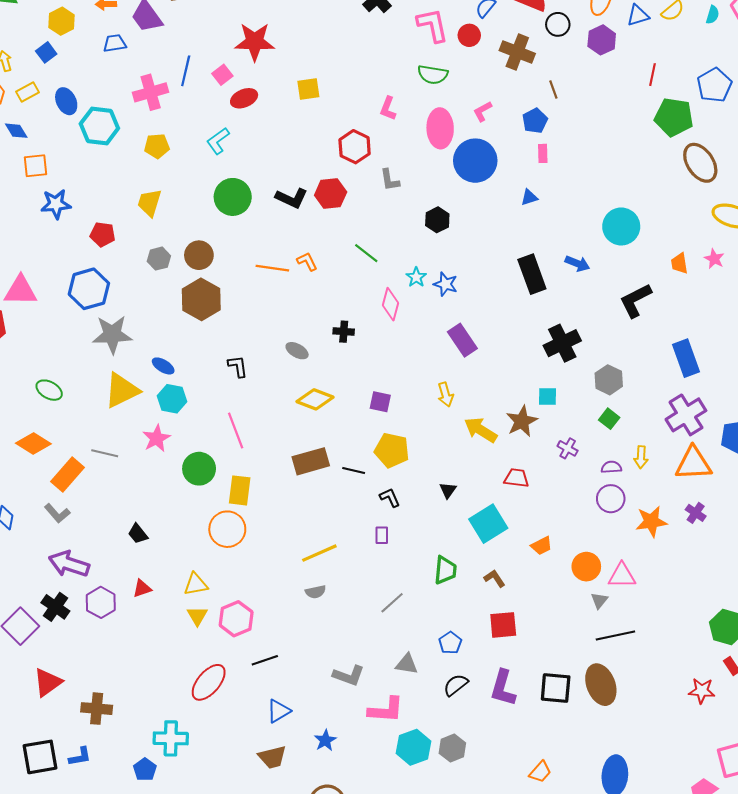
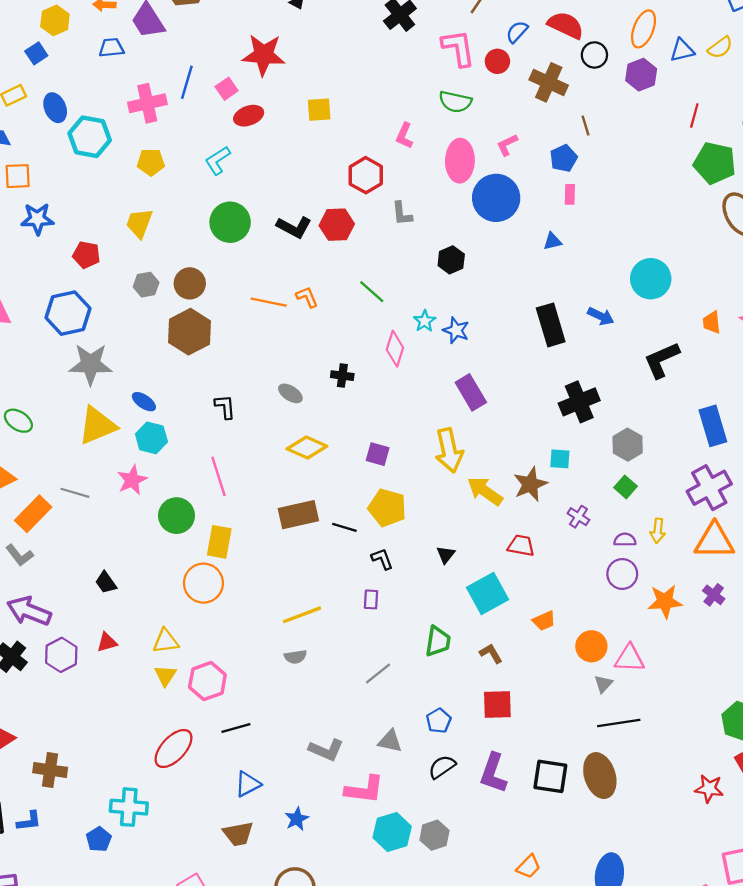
yellow arrow: (446, 395) -> (449, 450), size x1.6

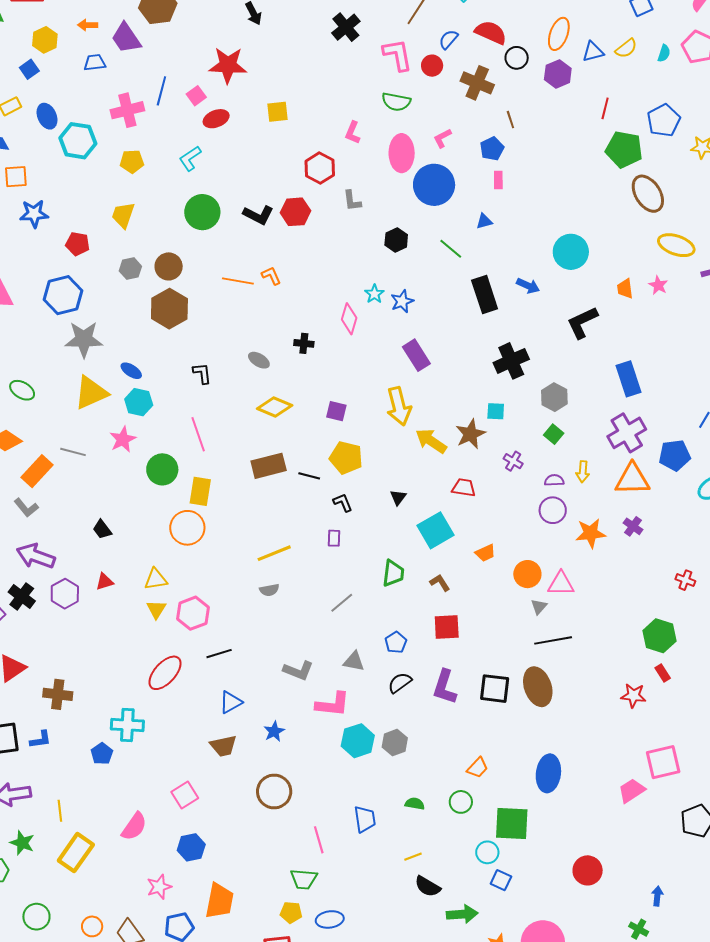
green line: (372, 292) -> (451, 249), moved
blue star: (456, 330) -> (402, 301), turned 30

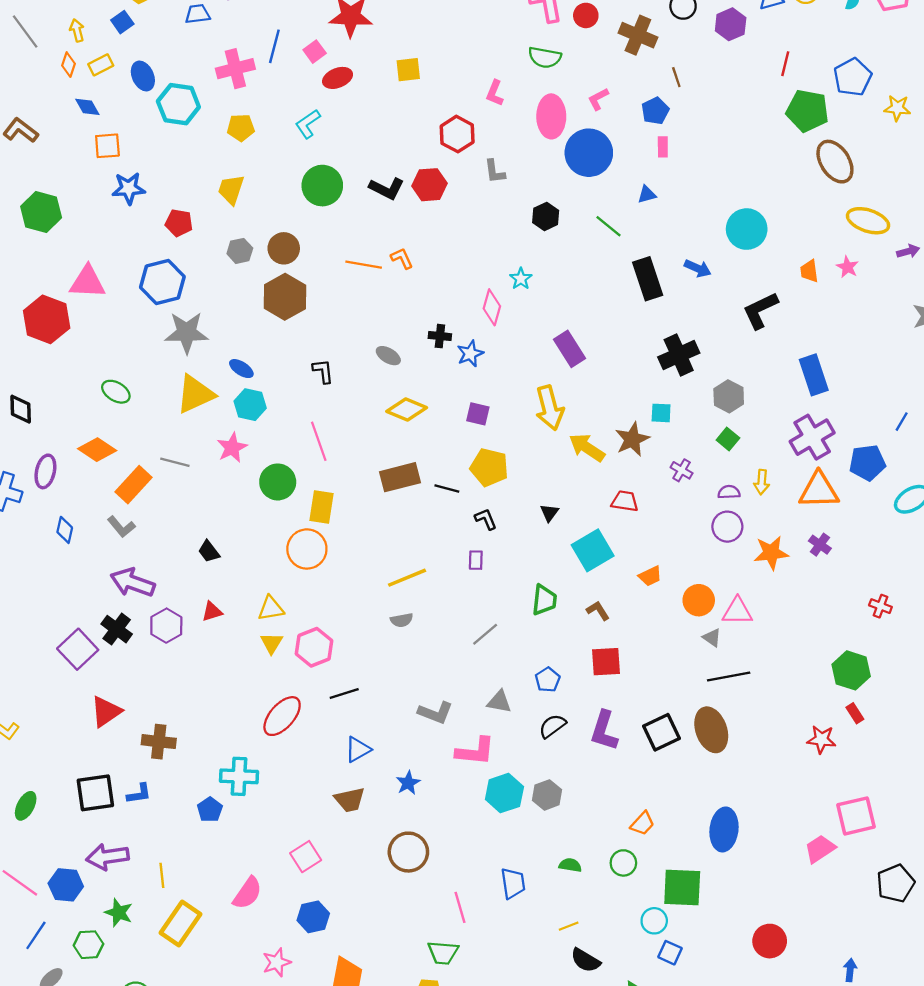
blue star: (402, 301) -> (470, 354), moved
gray triangle: (539, 607) -> (712, 638), turned -36
black square: (495, 689) -> (662, 732), turned -32

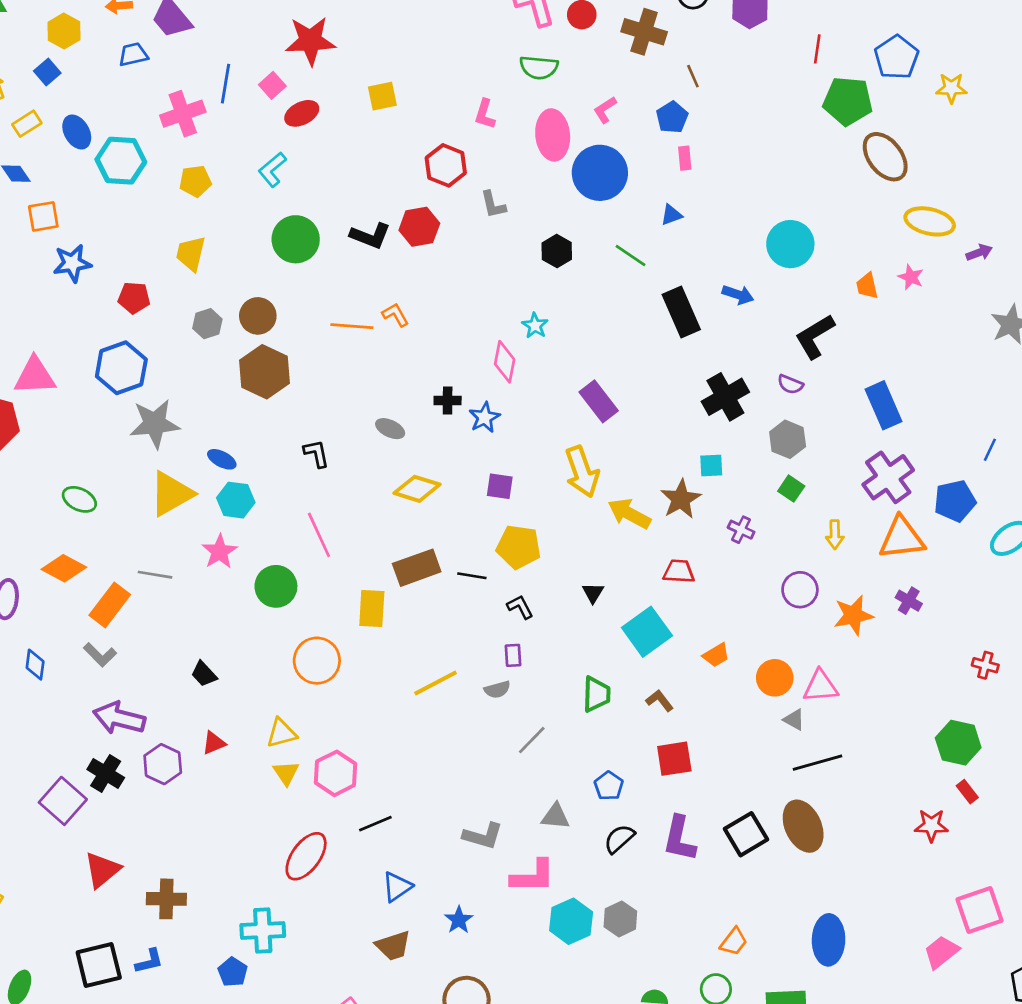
purple semicircle: (729, 492) -> (790, 384), moved, turned -150
yellow rectangle: (322, 507) -> (372, 609), moved
gray semicircle: (402, 620) -> (497, 690), moved

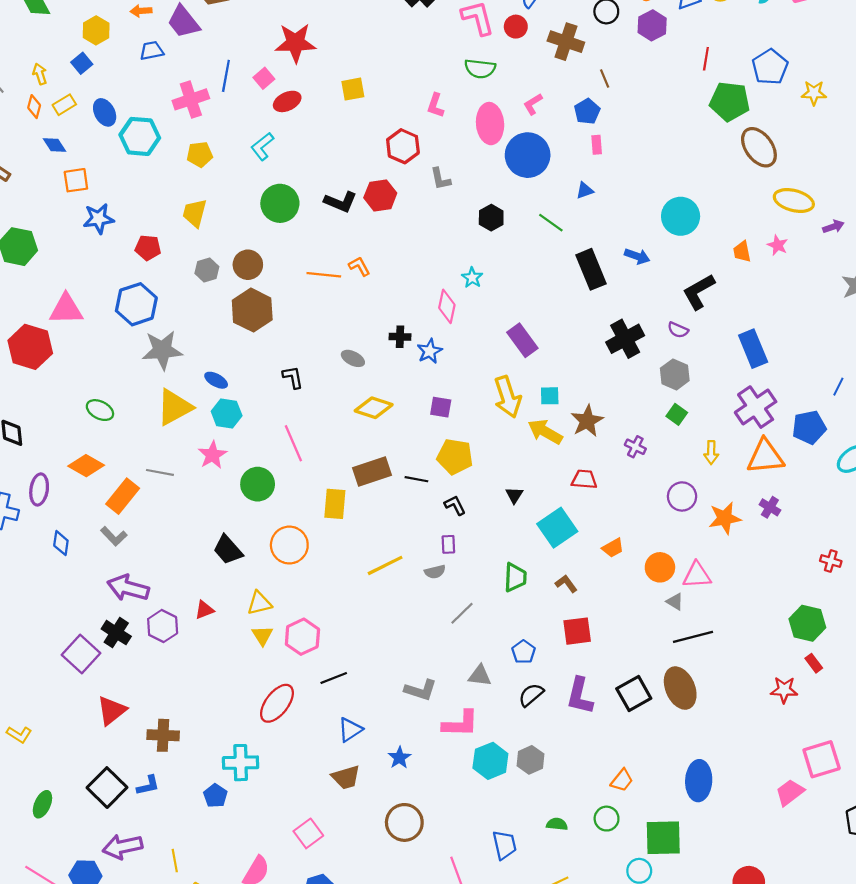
cyan square: (711, 466) -> (550, 396), moved
black trapezoid: (204, 674) -> (228, 550), moved, size x1.4
black square: (99, 965) -> (107, 788), turned -33

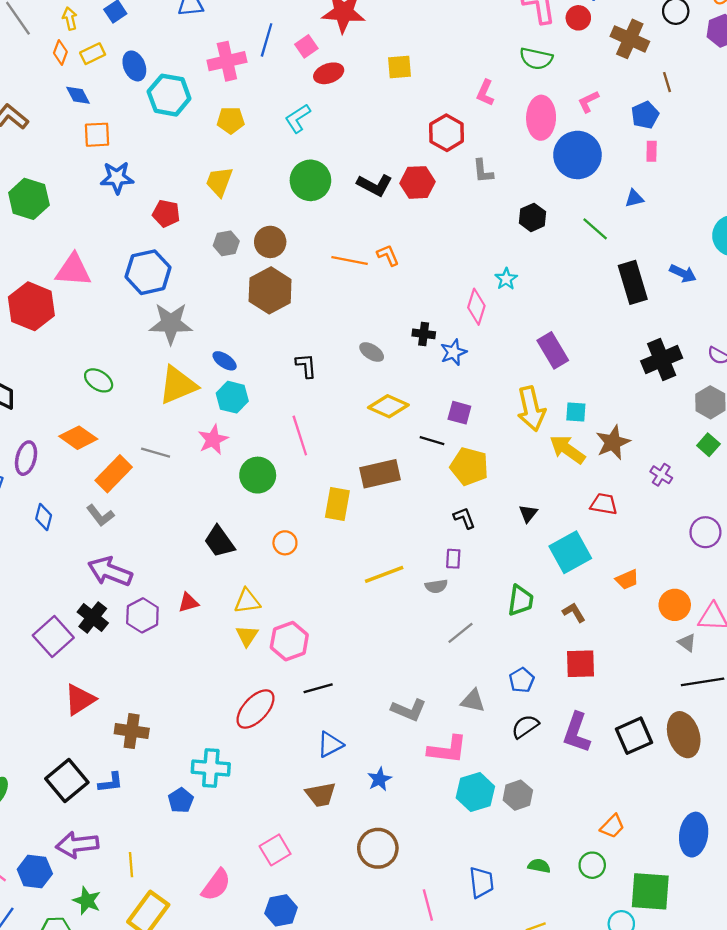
black line: (416, 479) -> (432, 441), moved
orange circle: (289, 545) -> (285, 543), size x0.6

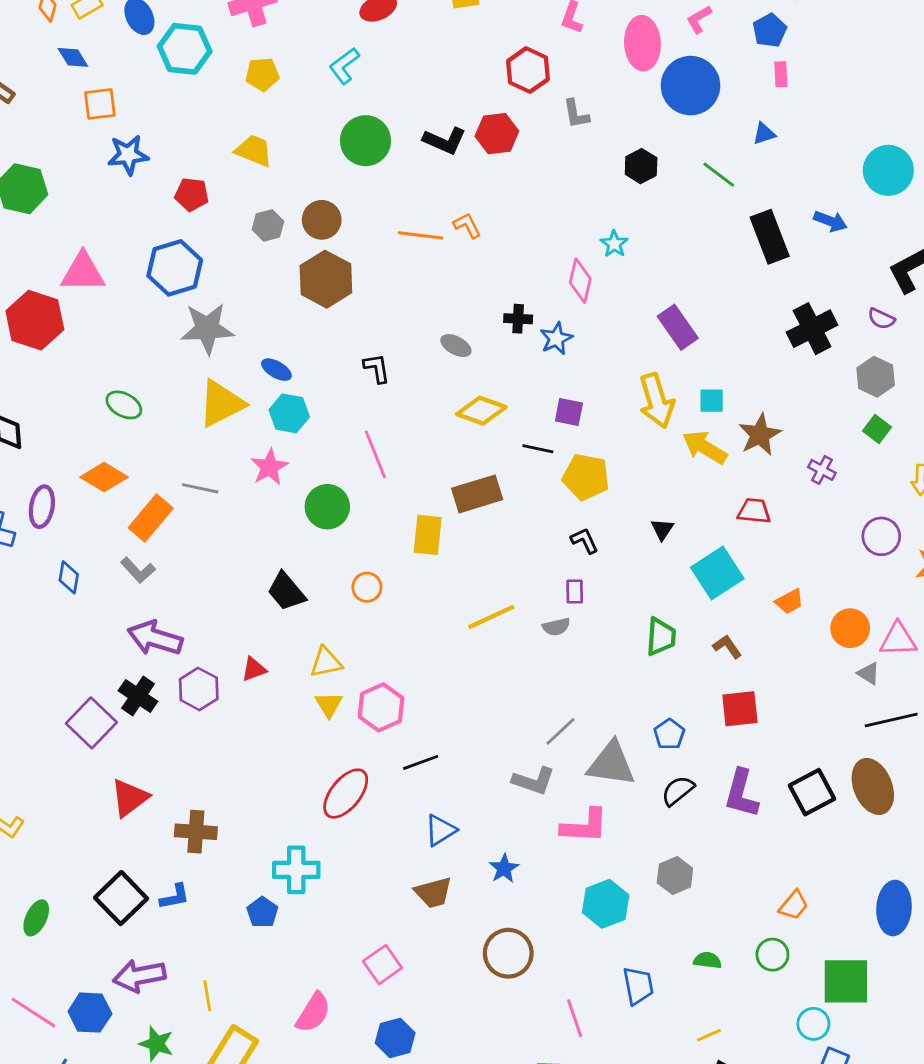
yellow trapezoid: (219, 182) -> (254, 151), turned 96
gray line: (461, 633) -> (560, 731), moved
gray triangle: (473, 701) -> (611, 764), size x1.6
cyan hexagon: (475, 792) -> (606, 904), moved

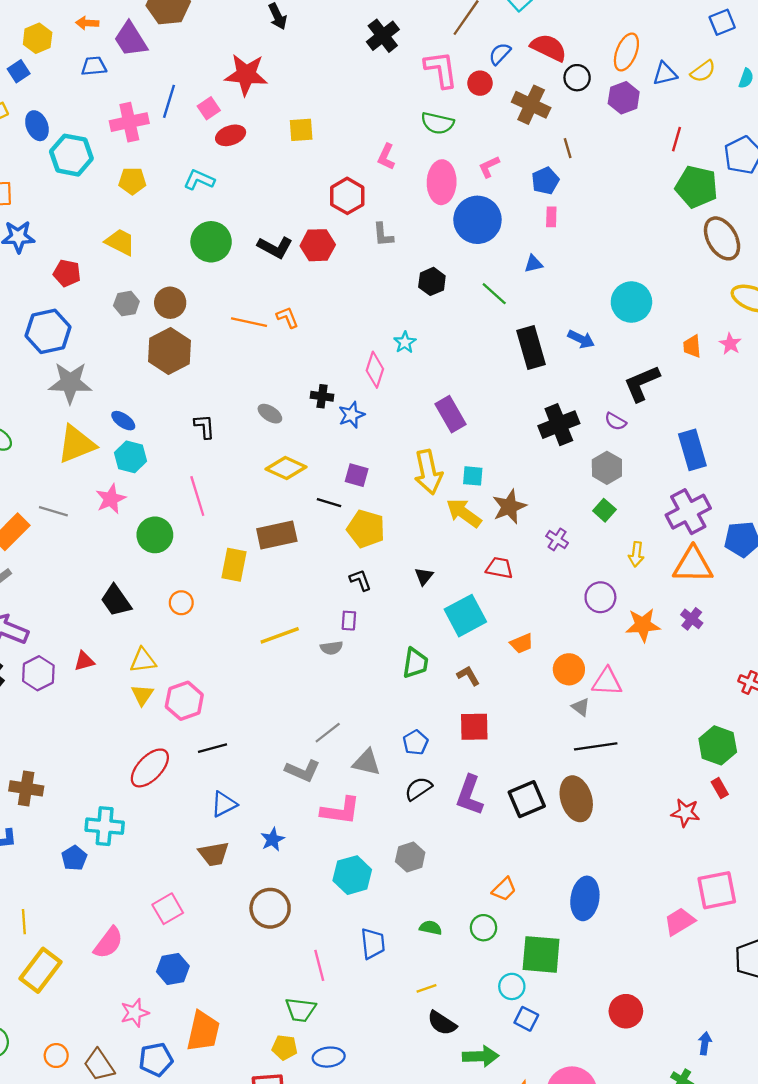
cyan L-shape: (344, 66) -> (199, 180), turned 56
gray triangle: (611, 764) -> (367, 762), size x0.7

